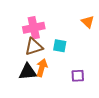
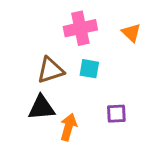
pink cross: (34, 28) -> (80, 28), moved
orange arrow: (42, 68) -> (68, 127), moved

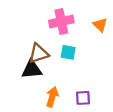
black triangle: (41, 108) -> (32, 69), moved
purple square: (116, 114) -> (83, 98), moved

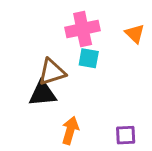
cyan square: (68, 52) -> (89, 58), moved
purple square: (83, 98) -> (126, 135), moved

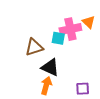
pink cross: (83, 29) -> (70, 29), moved
black triangle: (43, 94) -> (50, 67), moved, turned 30

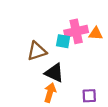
orange triangle: (89, 22) -> (96, 34), moved, turned -40

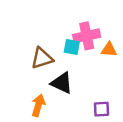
orange triangle: (96, 34) -> (109, 50), moved
orange arrow: (50, 93) -> (38, 105), moved

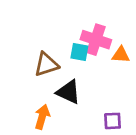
pink cross: (87, 36) -> (96, 40), turned 30

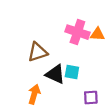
cyan square: (79, 52) -> (72, 72), moved
orange triangle: (121, 55) -> (97, 34), moved

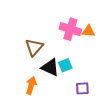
brown triangle: (38, 52) -> (34, 47), turned -30
cyan square: (72, 72) -> (65, 65), turned -32

